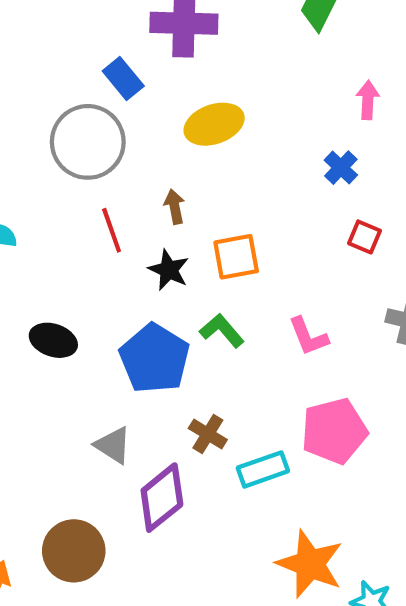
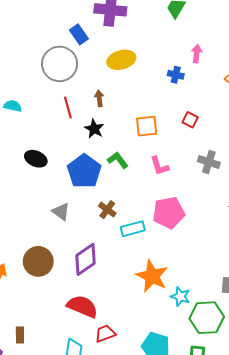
blue cross: (341, 168) -> (176, 75), moved, turned -35
orange square: (236, 257) -> (147, 126), moved
purple diamond: (162, 498) -> (86, 259), moved

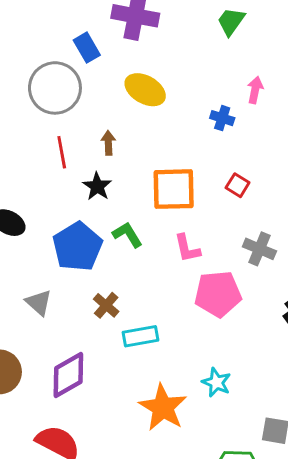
yellow ellipse: (121, 60) -> (145, 90), turned 40
orange square: (147, 126) -> (174, 189), size x1.4
pink pentagon: (169, 213) -> (218, 294), moved
cyan star: (180, 296) -> (216, 382), moved

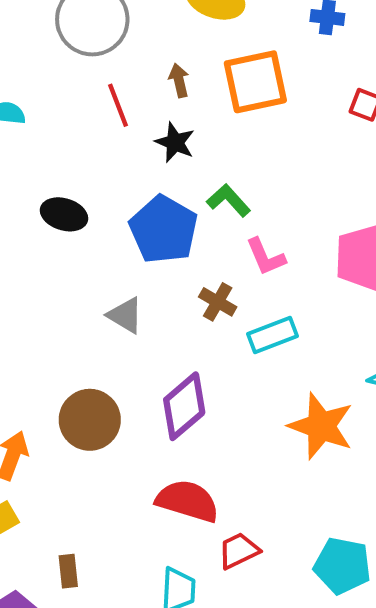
orange square: (174, 189) -> (255, 82), moved
pink L-shape: (187, 248) -> (266, 257), moved

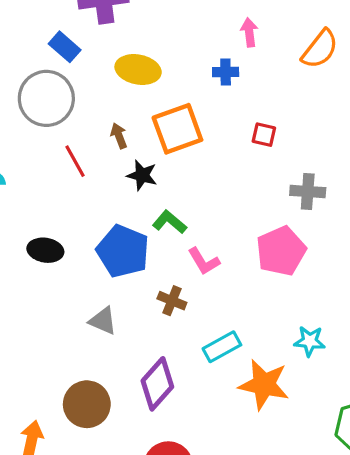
black star: (175, 142) -> (142, 175), moved
cyan rectangle: (272, 335) -> (222, 347), moved

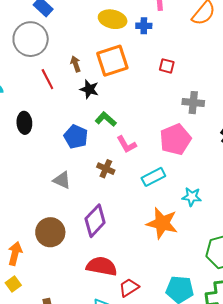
yellow ellipse: (138, 69) -> (113, 19), moved
black ellipse: (45, 250) -> (24, 123), moved, turned 75
blue pentagon: (123, 251) -> (76, 137), size x0.7
cyan rectangle: (222, 347) -> (153, 177), moved

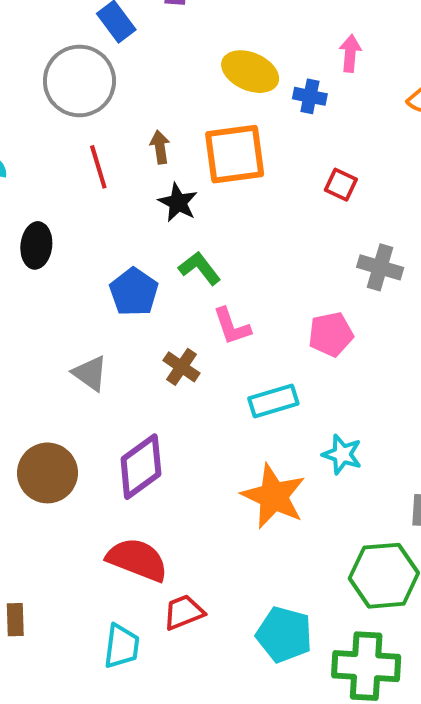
pink pentagon: (175, 139) -> (331, 334), size x0.7

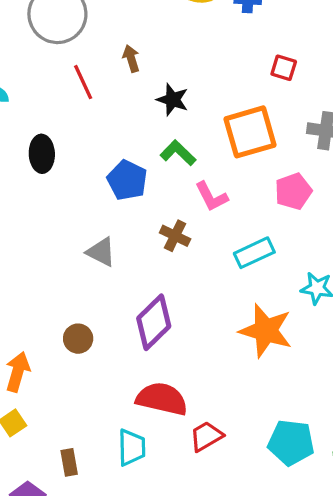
orange square: (235, 154) -> (250, 132), moved
black star: (178, 202) -> (173, 100), moved
brown circle: (47, 473) -> (78, 339), size x0.6
cyan trapezoid: (122, 646) -> (132, 447), moved

